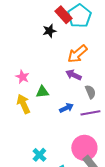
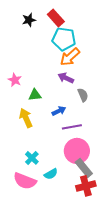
cyan pentagon: (79, 16) -> (64, 39), moved, turned -30
black star: (49, 31) -> (29, 20), moved
yellow arrow: (23, 104) -> (26, 118), moved
purple line: (90, 113) -> (72, 127), moved

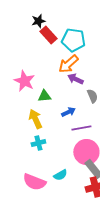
red rectangle: (56, 18) -> (48, 35), moved
orange arrow: (70, 57) -> (68, 64), moved
pink star: (15, 80) -> (24, 81), size x1.5
cyan cross: (32, 158) -> (38, 143), moved, turned 32

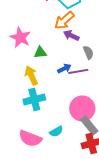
purple line: (81, 128) -> (78, 71), moved
cyan cross: (38, 143) -> (34, 99), size x1.5

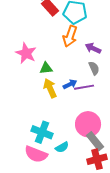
orange arrow: (64, 20) -> (70, 36), turned -30
purple arrow: (71, 35) -> (93, 48), moved
yellow arrow: (31, 75) -> (50, 88), moved
cyan cross: (34, 99) -> (42, 132), moved, turned 35

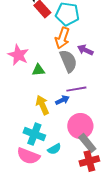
gray semicircle: (94, 68) -> (68, 61), moved, size x1.6
blue arrow: (70, 84) -> (62, 100), moved
yellow arrow: (50, 88) -> (42, 105), moved

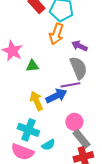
gray semicircle: (68, 61) -> (78, 68), moved
blue arrow: (62, 100) -> (56, 96), size x1.5
pink circle: (80, 126) -> (74, 122), size x0.7

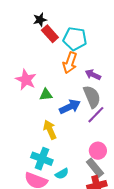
purple line: (70, 85) -> (96, 115), moved, turned -36
blue arrow: (56, 96) -> (70, 107), moved
pink circle: (74, 122) -> (98, 151), moved

